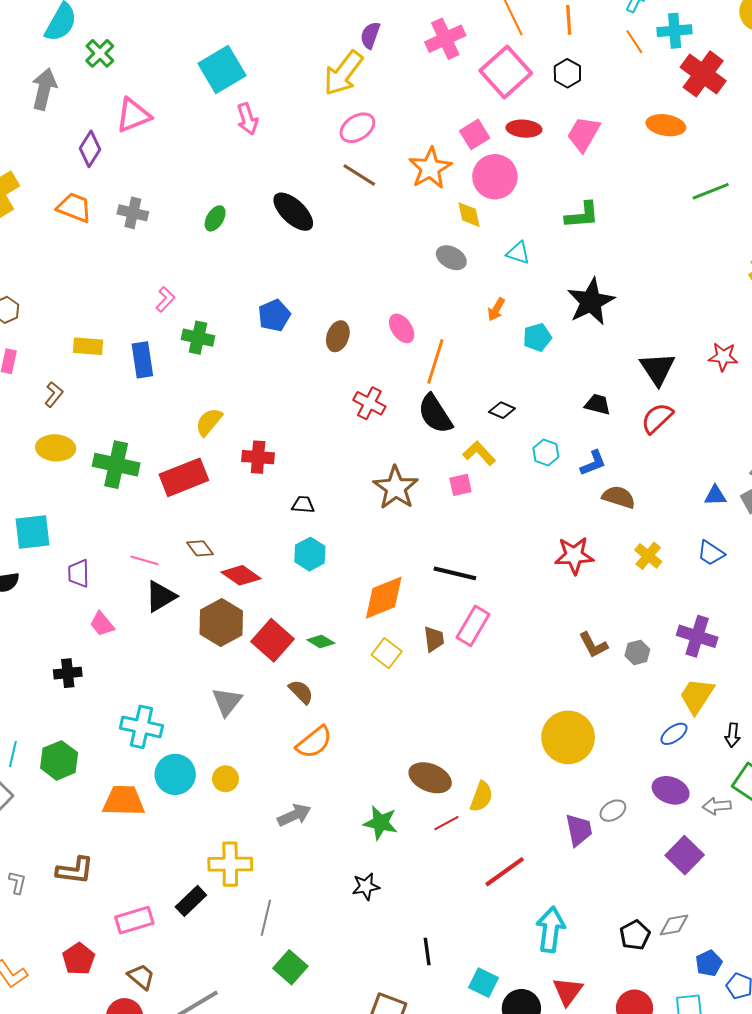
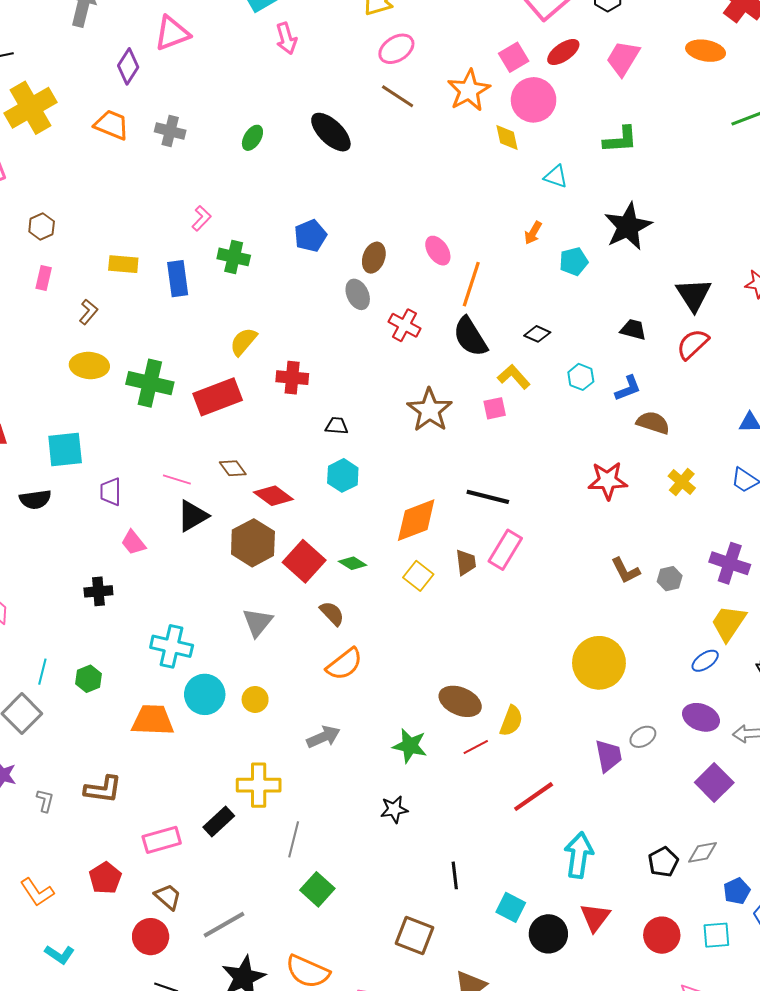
red ellipse: (524, 129) -> (563, 52), turned -40
gray ellipse: (451, 258) -> (358, 294), moved, turned 36
green hexagon: (59, 760) -> (89, 679), size x0.7

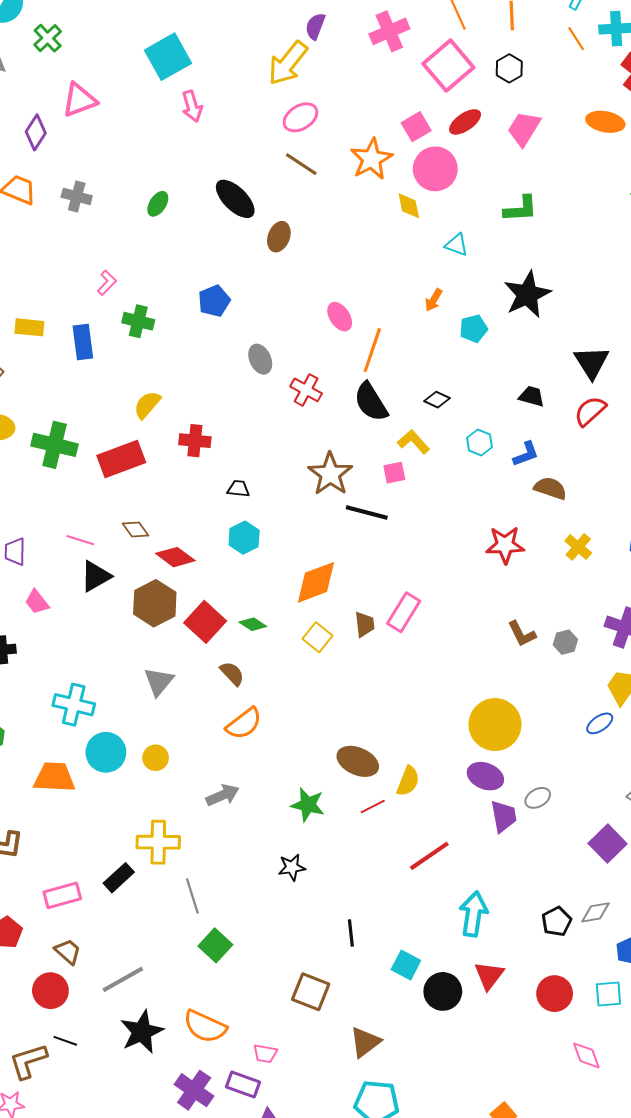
brown ellipse: (374, 258) -> (279, 237), moved
black line: (488, 497) -> (367, 513), moved
purple ellipse: (701, 717) -> (485, 776), moved
gray line: (294, 839) -> (192, 896), turned -32

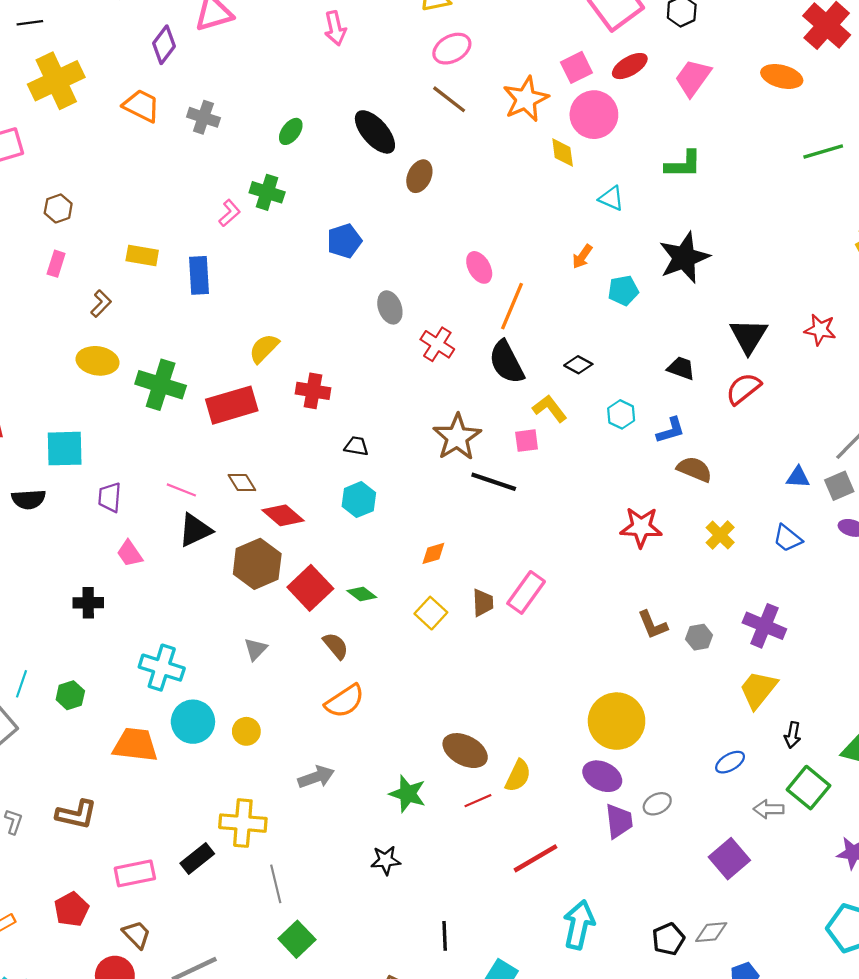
green cross: (138, 321) -> (267, 192), moved
orange diamond: (316, 582) -> (433, 553), size x0.5
gray triangle: (159, 682) -> (256, 649), size x0.7
blue ellipse: (600, 723) -> (730, 762), moved

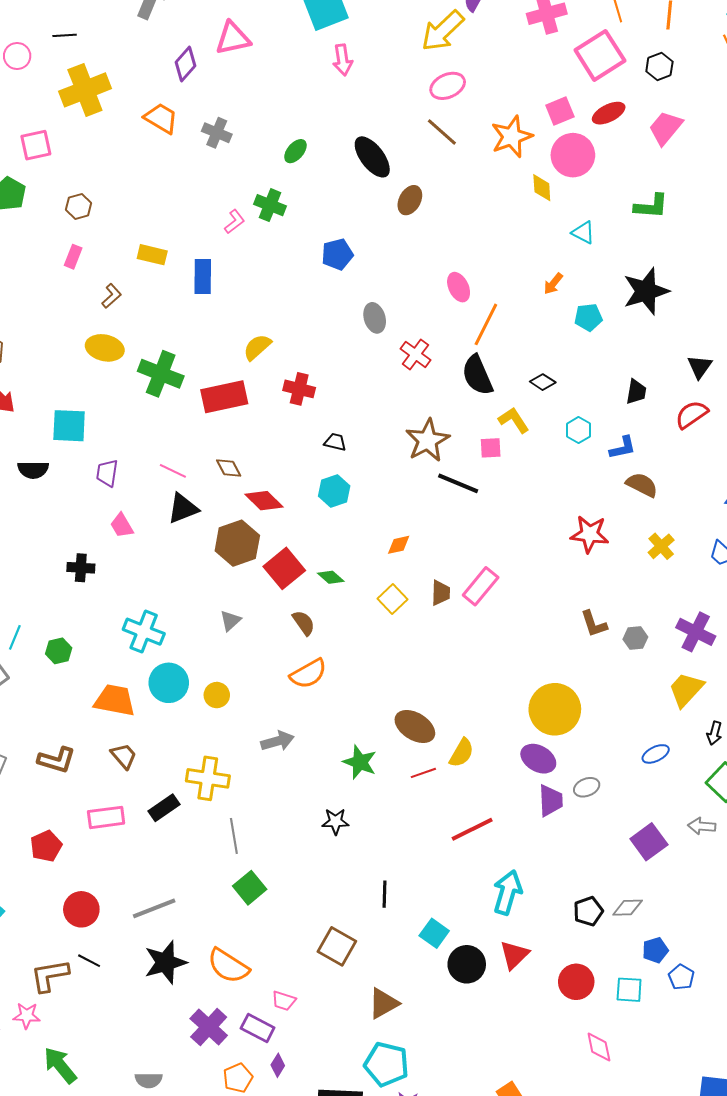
black triangle: (749, 336) -> (700, 367), size x0.7
black trapezoid: (681, 368) -> (636, 392), turned 76
gray arrow: (769, 809) -> (702, 826), moved
brown trapezoid: (137, 935) -> (124, 756), moved

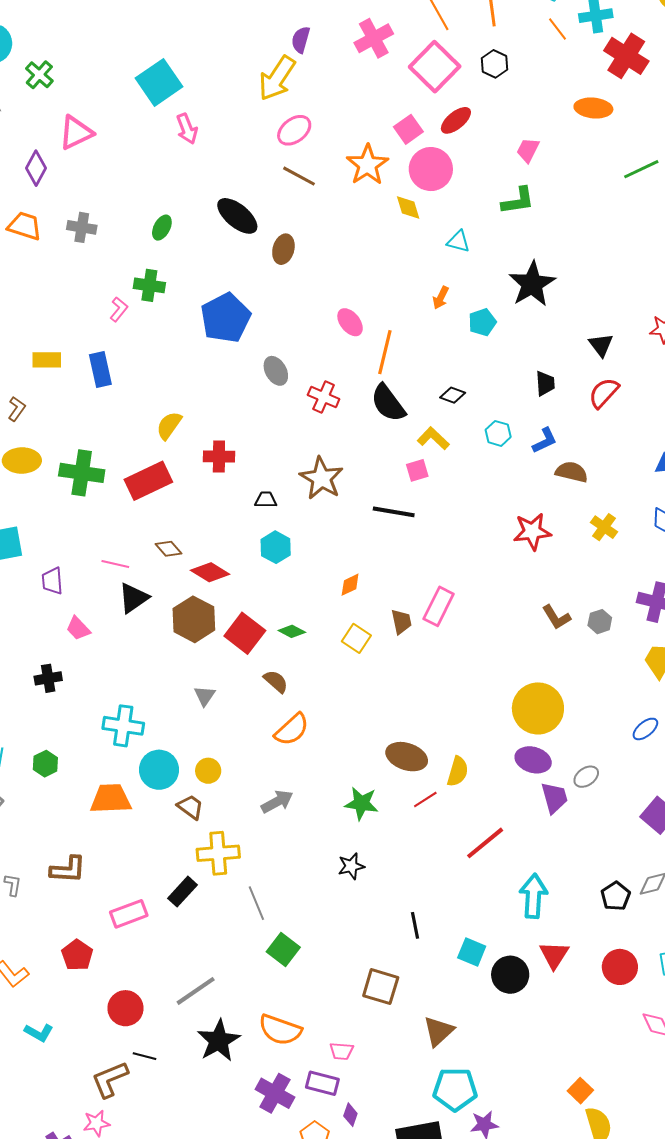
pink trapezoid: (665, 128) -> (528, 150), moved, size x0.7
blue pentagon: (337, 254) -> (226, 318), size x1.6
brown star: (428, 440) -> (322, 478), moved
brown trapezoid: (124, 756) -> (190, 807), moved

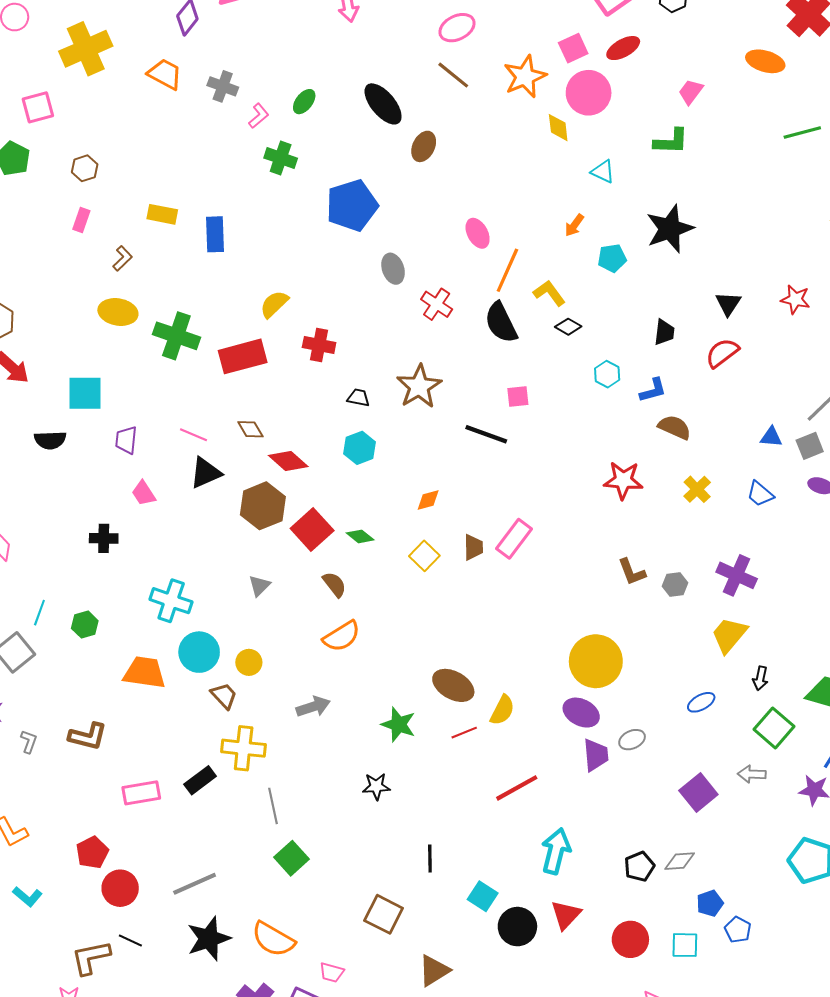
pink L-shape: (119, 309) -> (259, 116), moved
yellow L-shape: (433, 438) -> (549, 293), moved
red pentagon: (77, 955) -> (92, 852), moved

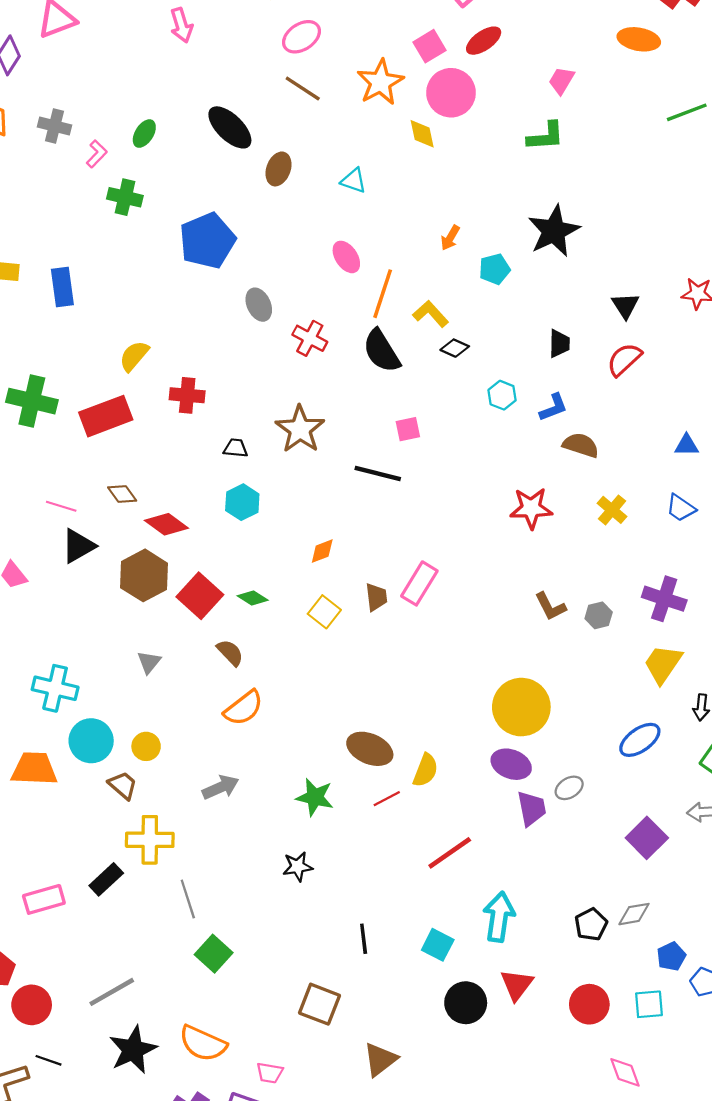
cyan triangle: (603, 172) -> (354, 181), moved
blue ellipse: (701, 702) -> (640, 740), size x1.4
cyan square: (483, 896) -> (438, 945), moved

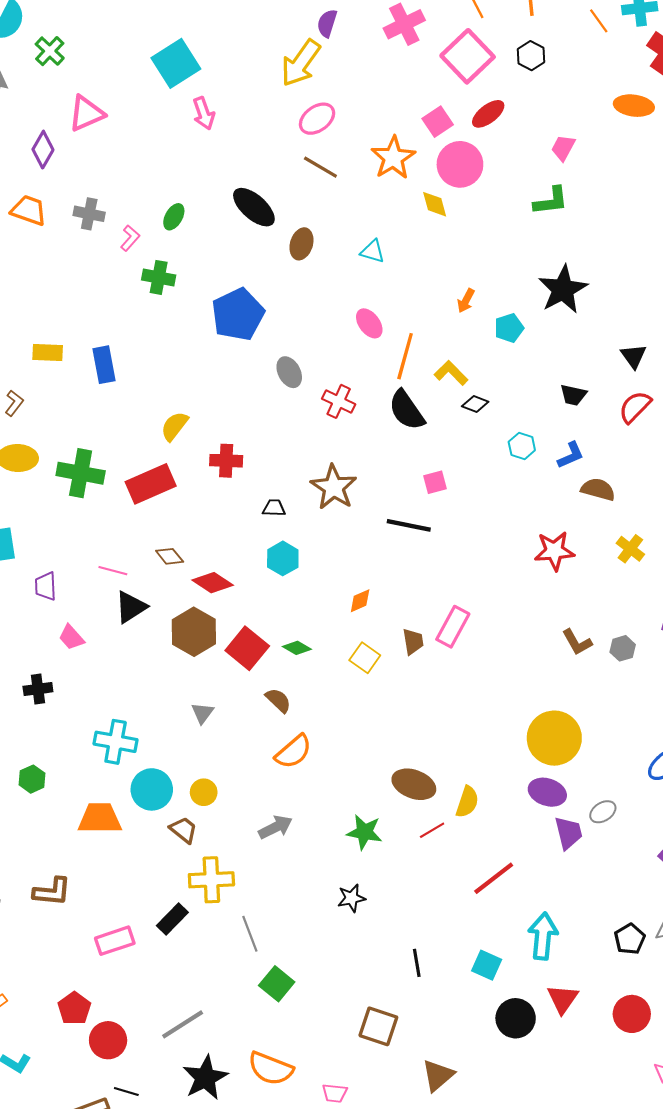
black trapezoid: (559, 344) -> (573, 395), turned 104

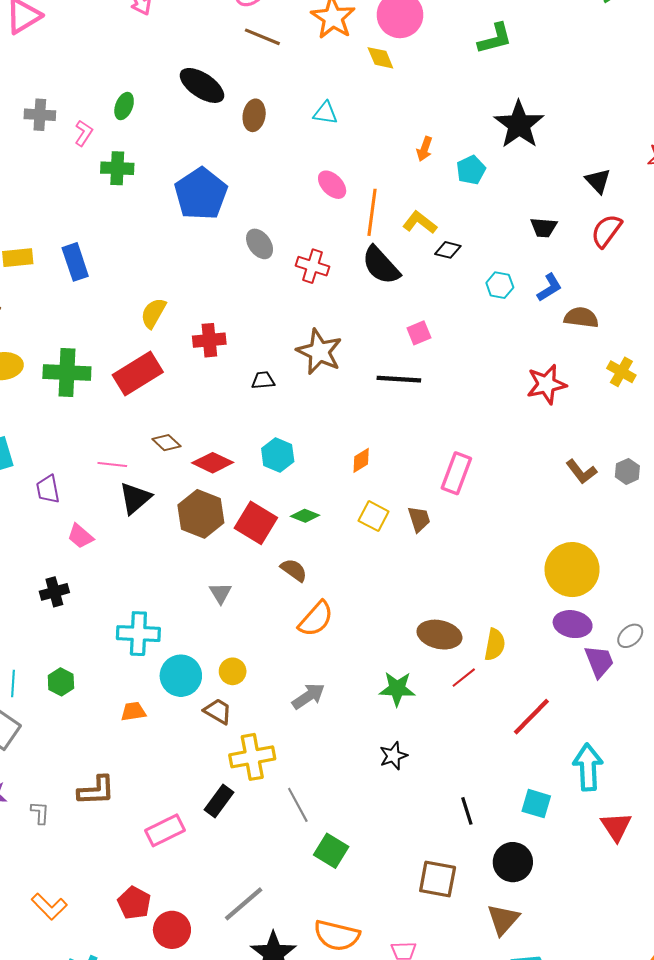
cyan hexagon: (283, 558) -> (278, 455), moved
brown trapezoid: (413, 642) -> (419, 519), moved
orange trapezoid: (100, 818) -> (133, 711), size x0.6
black circle: (516, 1018) -> (513, 862), moved

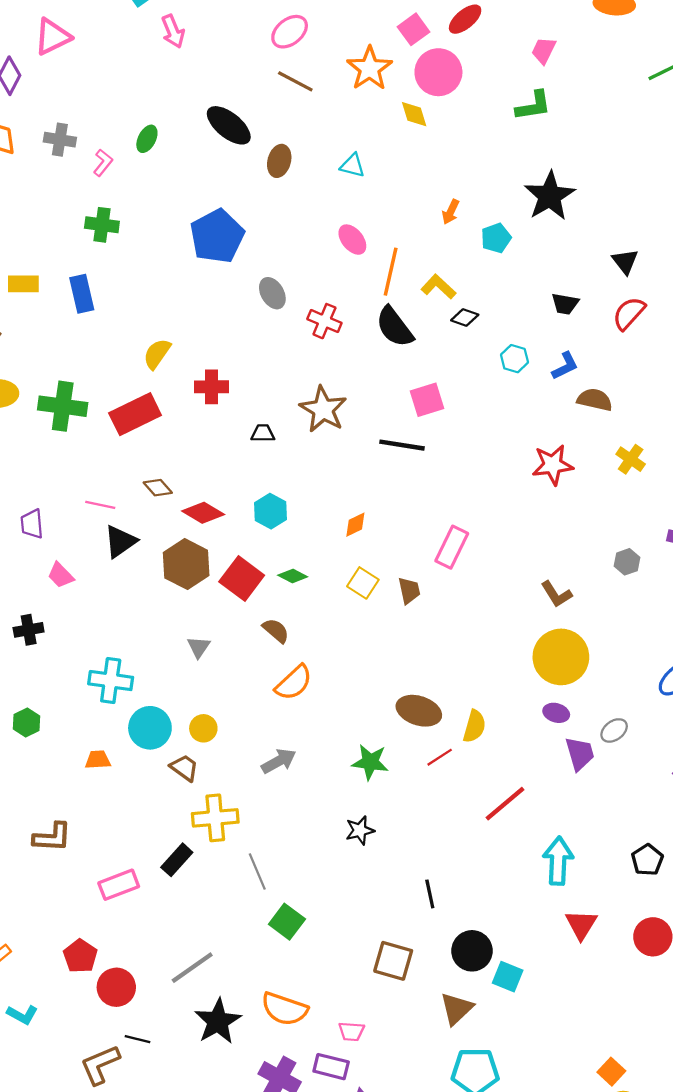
green cross: (117, 168) -> (102, 225), moved
pink square: (419, 333) -> (427, 400), size x1.4
brown L-shape: (581, 472) -> (556, 594), moved
purple ellipse: (573, 624) -> (556, 713), size x0.7
cyan square: (536, 804) -> (508, 977), moved

